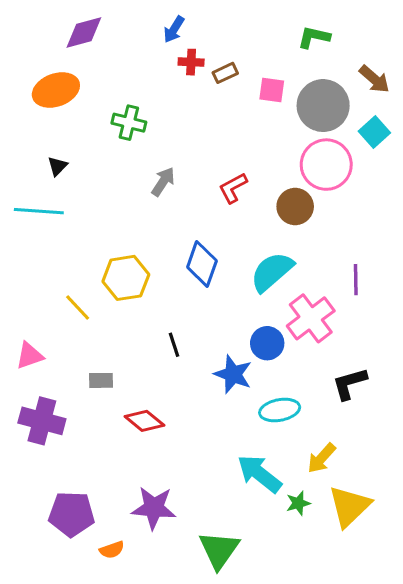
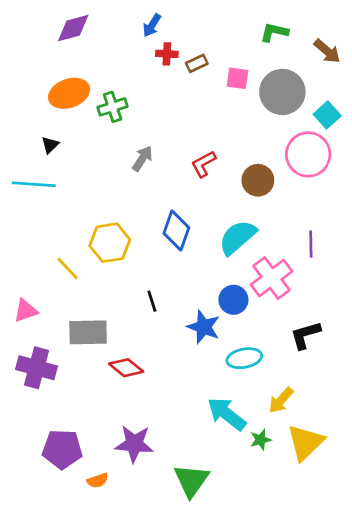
brown arrow: (374, 79) -> (327, 51), moved
orange ellipse: (56, 90) -> (69, 93), moved
green cross: (129, 123) -> (113, 107), turned -32
pink circle: (326, 165) -> (308, 154), moved
gray rectangle: (101, 380) -> (88, 332), size x1.8

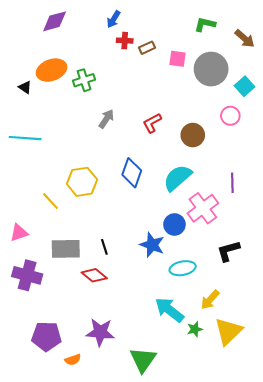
black triangle: (50, 145) -> (25, 87), moved, turned -40
pink circle: (308, 154) -> (230, 116), size x0.6
black line: (152, 301) -> (104, 247), moved

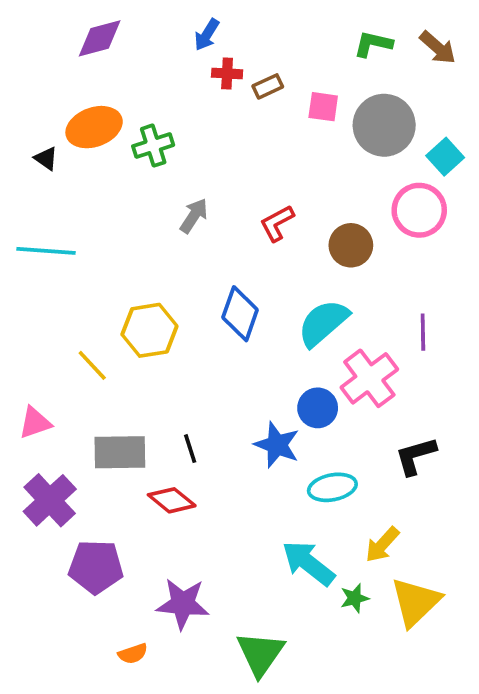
brown arrow: (245, 39) -> (438, 48), moved
pink circle: (230, 116) -> (419, 210), size x1.5
purple cross: (27, 275) -> (50, 500), turned 32
purple pentagon: (46, 336) -> (96, 567), moved

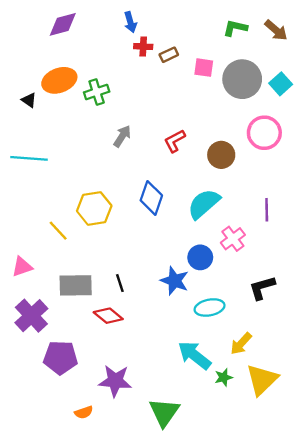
blue arrow: (207, 35) -> (130, 22), turned -48
cyan square: (445, 157) -> (281, 84), moved
pink cross: (369, 378) -> (233, 239), size x0.7

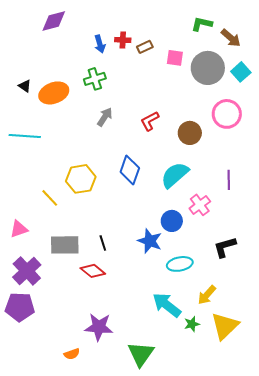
blue arrow: (130, 22) -> (100, 44), moved
brown arrow: (276, 30) -> (231, 38), moved
orange ellipse: (59, 80) -> (54, 93), moved
green cross: (97, 92) -> (95, 79), moved
purple pentagon: (60, 358) -> (20, 307), moved

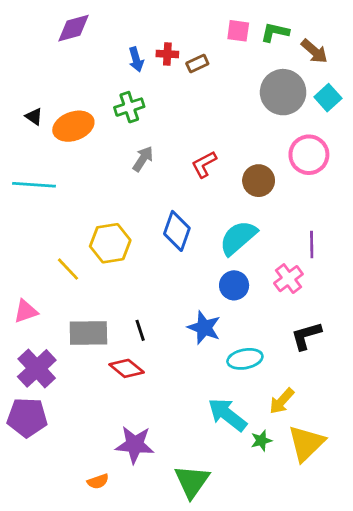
pink square: (175, 58) -> (238, 31), moved
pink cross: (200, 205) -> (288, 279), moved
blue circle: (172, 221) -> (234, 285), moved

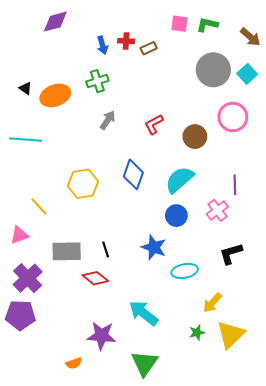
brown arrow: (314, 51) -> (250, 37), moved
yellow line: (68, 269) -> (39, 206), moved
cyan arrow: (227, 415) -> (144, 313), moved

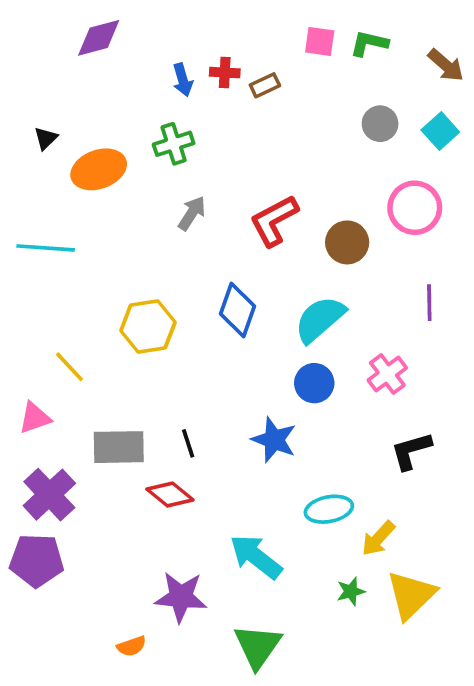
gray circle: (213, 70) -> (380, 124), size x0.6
black triangle: (26, 88) -> (46, 138), moved, turned 40
red L-shape: (154, 124) -> (274, 221), size x1.4
purple line: (235, 185) -> (429, 303), moved
cyan ellipse: (185, 271) -> (329, 509), moved

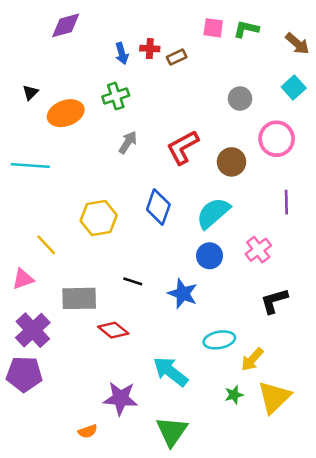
gray circle: (380, 124) -> (240, 99), moved
black line: (188, 443) -> (133, 281), moved, turned -54

